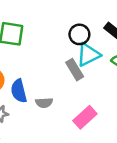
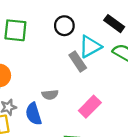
black circle: (79, 34) -> (64, 26), moved
blue semicircle: (19, 91) -> (34, 114), moved

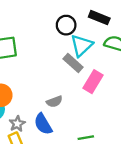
black circle: (64, 26) -> (66, 25), moved
pink rectangle: (90, 107) -> (93, 82), moved

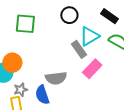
black circle: (66, 25) -> (69, 15), moved
gray semicircle: (54, 102) -> (56, 78), size x1.5

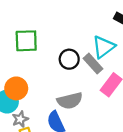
black circle: (69, 15) -> (69, 59), moved
gray star: (21, 90) -> (20, 119), moved

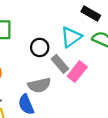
gray rectangle: (93, 64) -> (60, 64), moved

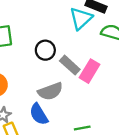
cyan triangle: (71, 37) -> (81, 18), moved

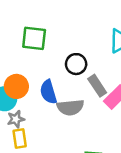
blue semicircle: (39, 114) -> (48, 92), moved

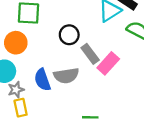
orange circle: (16, 86) -> (16, 43), moved
blue semicircle: (48, 92) -> (42, 80), moved

